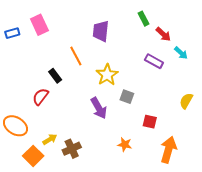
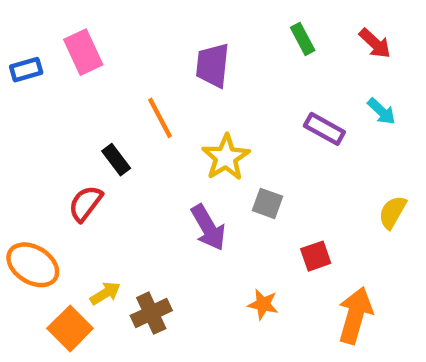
red arrow: (163, 34) -> (375, 43), moved
red square: (150, 122) -> (316, 256), turned -32

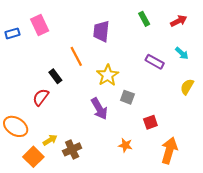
red arrow: (375, 43) -> (179, 21), turned -70
yellow semicircle: (392, 212) -> (187, 87), moved

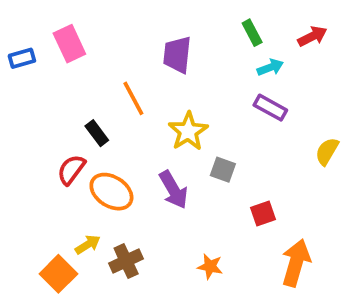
cyan arrow: (182, 53) -> (270, 67), moved, turned -64
orange ellipse: (16, 126) -> (111, 192), moved
orange star: (125, 145) -> (210, 266), moved

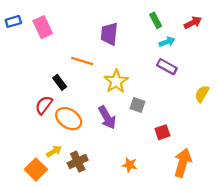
blue rectangle: (22, 58) -> (13, 21), moved
orange line: (133, 98) -> (82, 61), turned -45

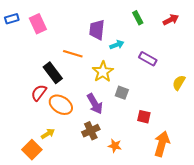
cyan arrow: (167, 42) -> (117, 45), moved
black rectangle: (60, 82) -> (53, 73), size x1.5
red square: (162, 132) -> (144, 117), turned 32
brown cross: (78, 162) -> (91, 131), moved

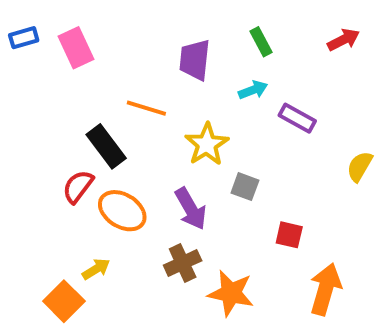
green rectangle: (138, 18) -> (261, 42), moved
cyan arrow: (117, 45) -> (253, 90), moved
orange star: (115, 146) -> (231, 293), size x1.6

